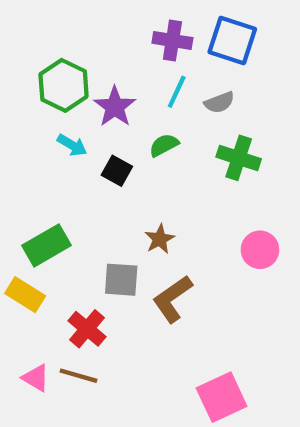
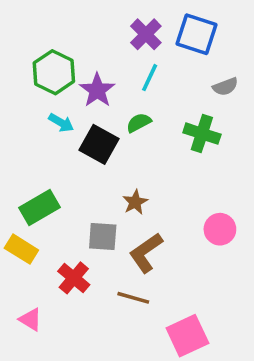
purple cross: (172, 40) -> (146, 34), turned 36
gray semicircle: (219, 102) -> (225, 87), moved
black square: (117, 171) -> (99, 144), size x1.5
pink circle: (260, 250) -> (220, 229), moved
brown line: (78, 376) -> (133, 298), moved

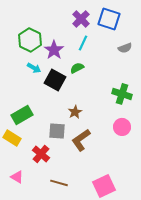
green cross: (202, 134) -> (122, 94), moved
brown line: (133, 298) -> (59, 183), moved

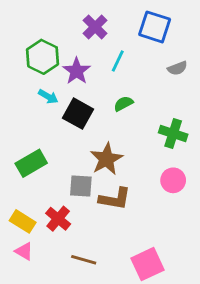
purple cross: (81, 19) -> (95, 27), moved
green semicircle: (77, 68) -> (123, 104), moved
brown star: (75, 112) -> (106, 159), size x1.6
yellow rectangle: (12, 138) -> (23, 221), moved
brown L-shape: (81, 140) -> (115, 199), turned -135

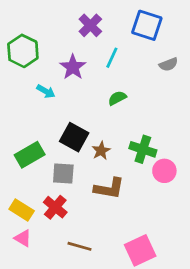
green hexagon: (43, 57) -> (23, 51), moved
black square: (78, 114) -> (74, 137), moved
green cross: (173, 133) -> (143, 149), moved
brown star: (106, 159) -> (101, 151), size x0.6
gray square: (81, 186) -> (63, 174), moved

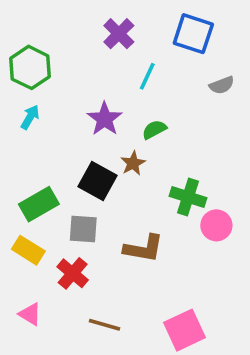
purple star: (73, 67) -> (105, 119), moved
cyan arrow: (46, 91) -> (30, 117), moved, turned -90
brown star: (101, 151) -> (133, 163), moved
yellow rectangle: (22, 210) -> (28, 250), moved

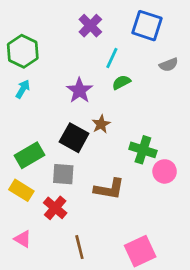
green semicircle: (154, 130) -> (121, 82), moved
brown line: (105, 325) -> (79, 247), turned 60

